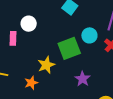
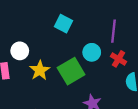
yellow star: (46, 65) -> (40, 70), moved

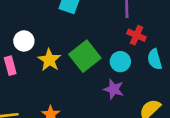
cyan circle: (92, 52) -> (120, 62), moved

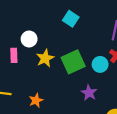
cyan circle: (120, 62) -> (100, 64), moved

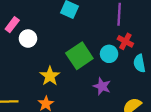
pink rectangle: (14, 55) -> (12, 25), moved, turned 48
yellow star: (45, 58) -> (50, 76), moved

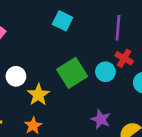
white circle: (28, 39) -> (16, 76), moved
purple star: (102, 86) -> (101, 119), moved

